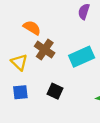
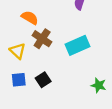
black square: (55, 91) -> (43, 80), moved, turned 32

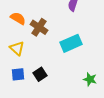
orange semicircle: (30, 18) -> (18, 18), moved
brown cross: (42, 39) -> (39, 27), moved

